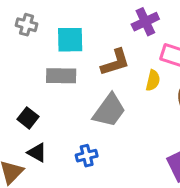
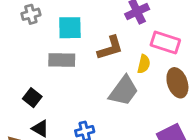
gray cross: (26, 25) -> (31, 14), turned -30
gray trapezoid: (109, 110) -> (124, 91), moved

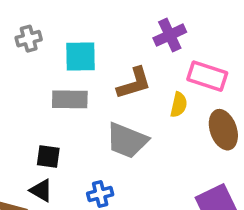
gray trapezoid: (124, 91) -> (127, 140), moved, turned 76
black square: (32, 98) -> (48, 156), moved, turned -30

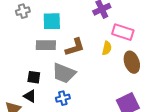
brown L-shape: (134, 83) -> (75, 47), moved
gray trapezoid: (127, 140) -> (64, 73), moved

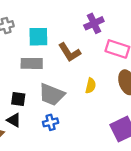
brown L-shape: (75, 47) -> (69, 52), moved, turned 75
yellow semicircle: (107, 48) -> (91, 86), moved

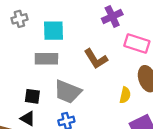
brown L-shape: (69, 52) -> (96, 59), moved
yellow semicircle: (91, 86) -> (125, 95), moved

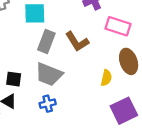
gray rectangle: (46, 59) -> (46, 41), moved, turned -70

